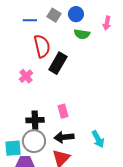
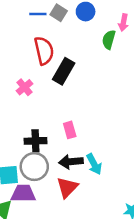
blue line: (30, 20) -> (38, 14), moved
green semicircle: (82, 34) -> (109, 40), moved, turned 98
cyan arrow: (98, 139) -> (94, 164), moved

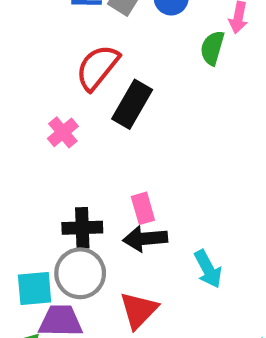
red semicircle: (44, 51) -> (97, 67), turned -128
black arrow: (71, 162) -> (145, 239), moved
cyan arrow: (94, 164) -> (208, 269), moved

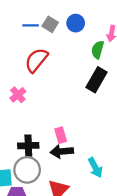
black rectangle: (132, 104) -> (96, 80), moved

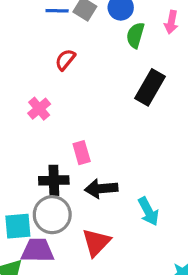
green semicircle: (98, 50) -> (135, 35), moved
red semicircle: (36, 60) -> (65, 60), size x0.6
pink rectangle: (61, 135) -> (82, 153), moved

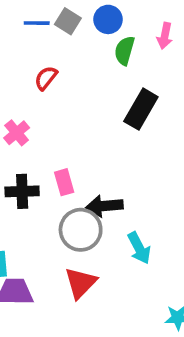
black cross: (54, 180) -> (22, 191), moved
black arrow: (101, 189) -> (104, 206), moved
gray circle: (52, 215) -> (81, 230), moved

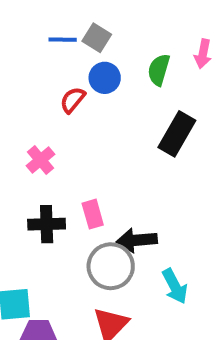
blue circle: (108, 19) -> (105, 78), moved

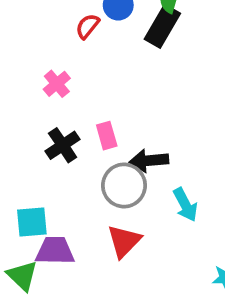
black rectangle: (177, 134) -> (162, 26), moved
black cross: (47, 224) -> (63, 145), turned -32

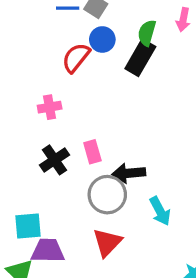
red semicircle: (88, 26) -> (76, 58), size x1.4
pink cross: (57, 84) -> (50, 107), turned 30

